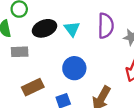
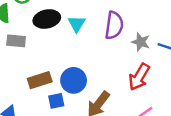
blue circle: (74, 68) -> (74, 80), moved
brown rectangle: (33, 87) -> (40, 80), moved

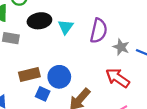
red arrow: (139, 77) -> (118, 78), turned 90
blue square: (56, 101) -> (43, 94), turned 32

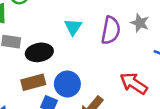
black ellipse: (39, 21) -> (39, 52), moved
gray star: (121, 47) -> (140, 23), moved

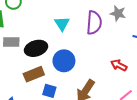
red arrow: (134, 83) -> (119, 65), size x0.7
blue circle: (67, 84) -> (64, 61), moved

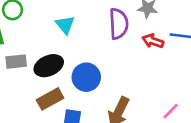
cyan triangle: (62, 24) -> (65, 25), moved
red arrow: (119, 65) -> (153, 41), moved

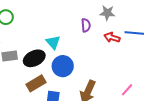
purple semicircle: (119, 24) -> (86, 25), size x0.6
cyan triangle: (65, 25) -> (53, 42), moved

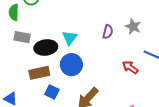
red arrow: (112, 37) -> (130, 67), moved

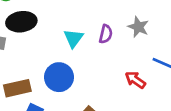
cyan triangle: (70, 38) -> (73, 38), moved
black ellipse: (46, 47) -> (21, 22), moved

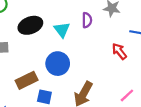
black ellipse: (21, 22) -> (30, 25), moved
red arrow: (135, 80) -> (119, 51), turned 30

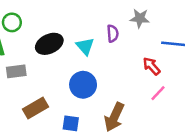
brown rectangle: (27, 80) -> (36, 108), moved
pink line: (127, 95) -> (158, 93), moved

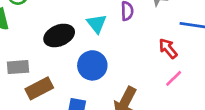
black ellipse: (49, 44) -> (59, 35), moved
gray rectangle: (16, 71) -> (18, 67), moved

